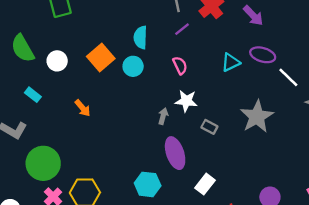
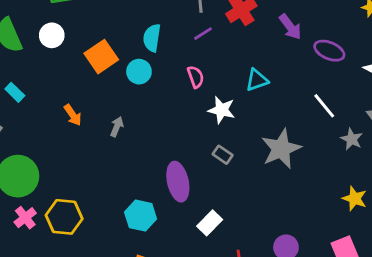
purple ellipse: (263, 55) -> (329, 51), moved
white circle: (57, 61) -> (52, 35), moved
white star: (186, 101) -> (222, 110), moved
gray arrow: (163, 116) -> (117, 127), moved

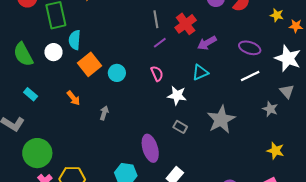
purple arrow: (290, 27) -> (207, 43), moved, turned 102
cyan semicircle: (152, 38) -> (75, 40), moved
white line: (324, 106) -> (250, 76), moved, turned -72
orange arrow: (73, 115) -> (73, 98), moved

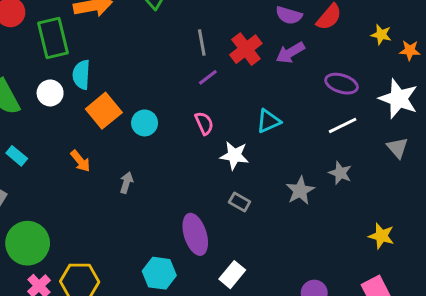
purple arrow: (207, 43) -> (290, 53), moved
gray star: (270, 109) -> (340, 173), moved
gray star: (221, 120) -> (300, 191), size x0.7

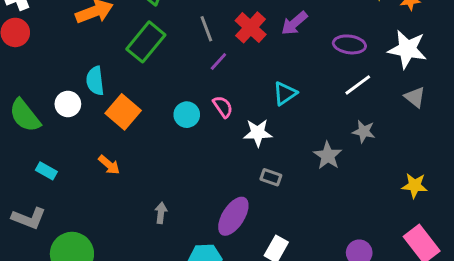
green rectangle: (53, 38) -> (146, 42), moved, turned 63
cyan circle: (145, 123) -> (187, 115), moved
gray arrow: (126, 183) -> (161, 213), moved
purple ellipse: (195, 234) -> (233, 216), turned 60

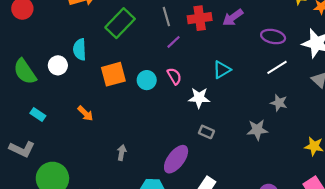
red cross: (251, 27) -> (200, 18), turned 35
orange square: (123, 112) -> (113, 74), moved, turned 30
gray star: (328, 156) -> (257, 130), moved, turned 30

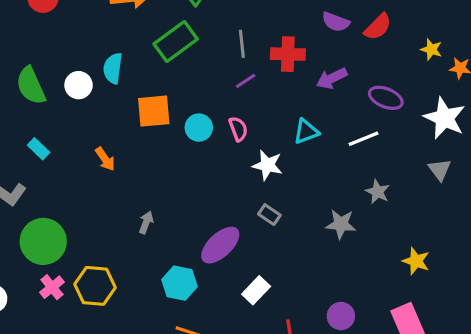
purple arrow: (233, 17) -> (332, 78), moved
white line: (277, 67) -> (364, 139), moved

